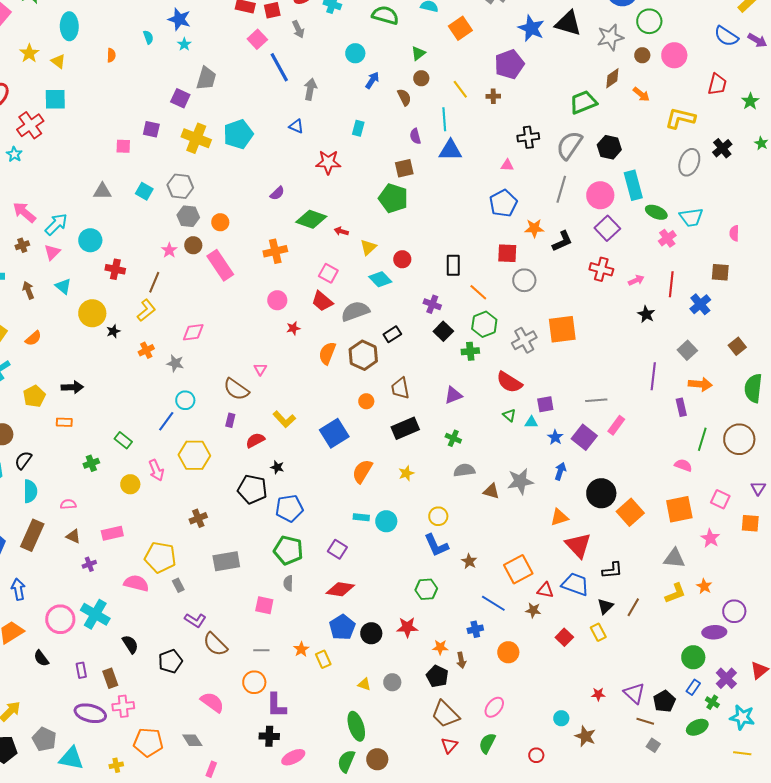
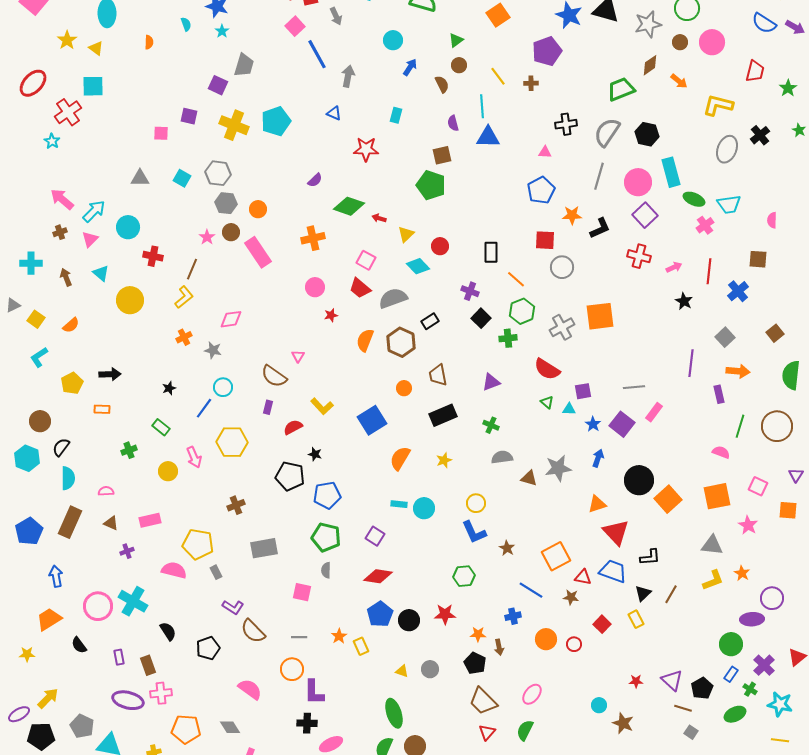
black star: (113, 331) -> (169, 388), moved
red circle: (536, 755) -> (574, 644), moved

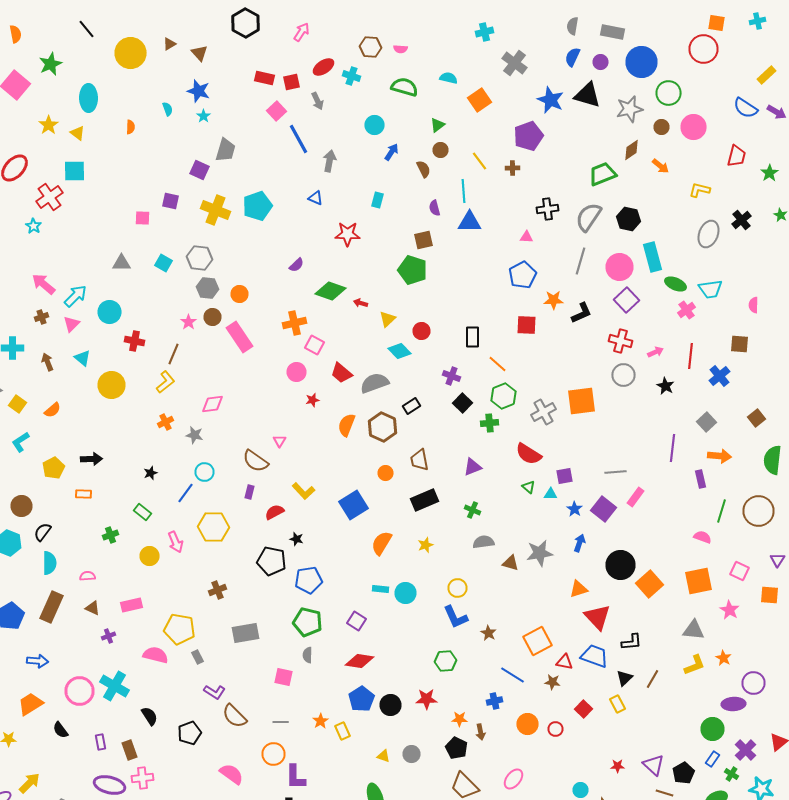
yellow L-shape: (718, 105) -> (700, 190), size x0.7
pink square: (366, 260) -> (314, 345), moved
gray circle: (562, 267) -> (624, 375), moved
blue arrow: (56, 576) -> (38, 661), turned 105

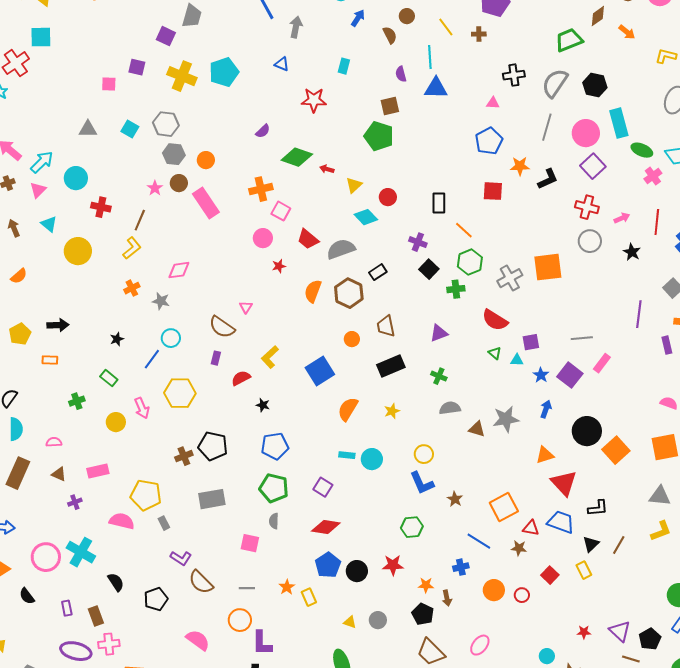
yellow L-shape: (304, 491) -> (270, 357), turned 90
black pentagon: (272, 561) -> (213, 446), moved

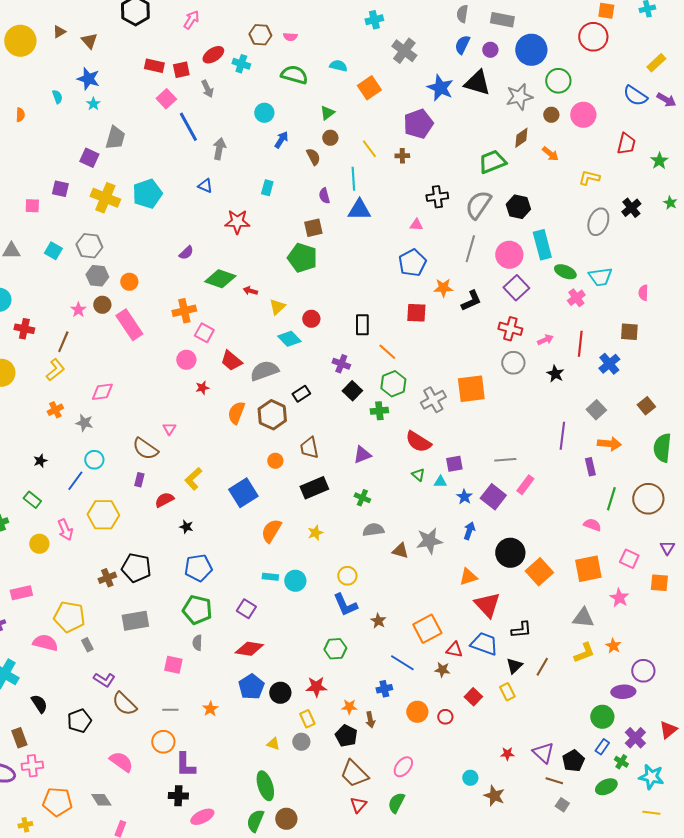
yellow rectangle: (309, 597) -> (307, 719), moved

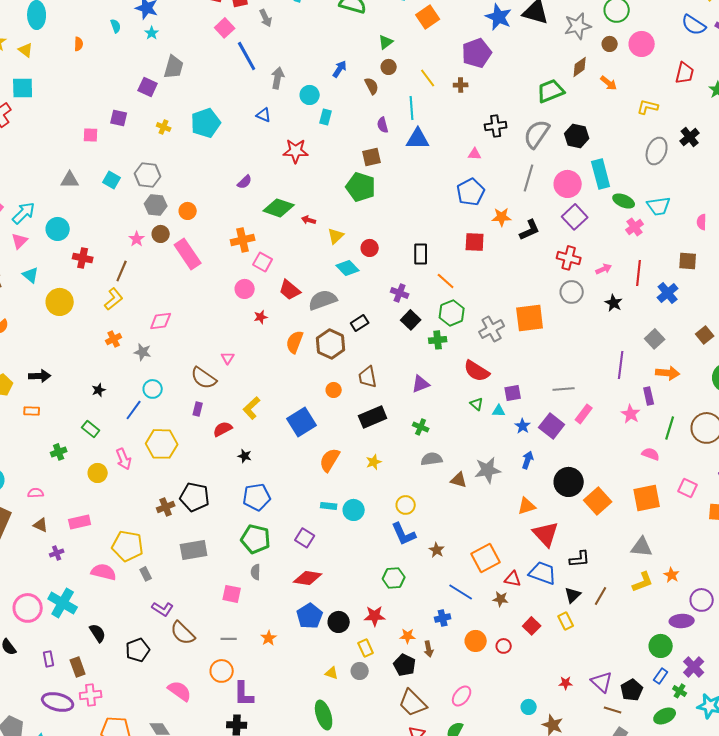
cyan circle: (264, 113) -> (310, 95), moved
yellow cross: (105, 198) -> (164, 127), size x0.5
pink star: (619, 598) -> (631, 414), moved

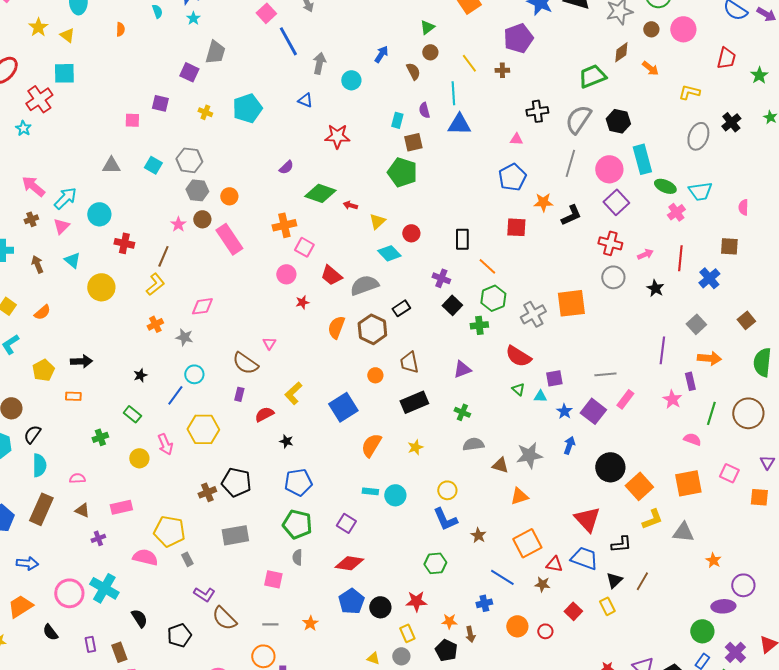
cyan rectangle: (326, 117) -> (397, 120), moved
orange triangle: (527, 506) -> (519, 496), moved
yellow L-shape: (643, 582) -> (652, 519), moved

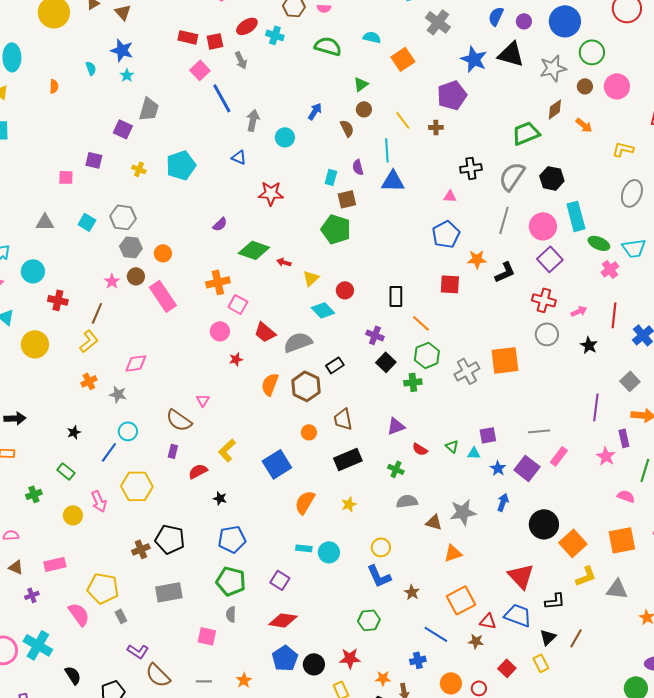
red semicircle: (518, 356) -> (420, 449), moved, size x0.6
pink semicircle: (145, 557) -> (79, 614), turned 40

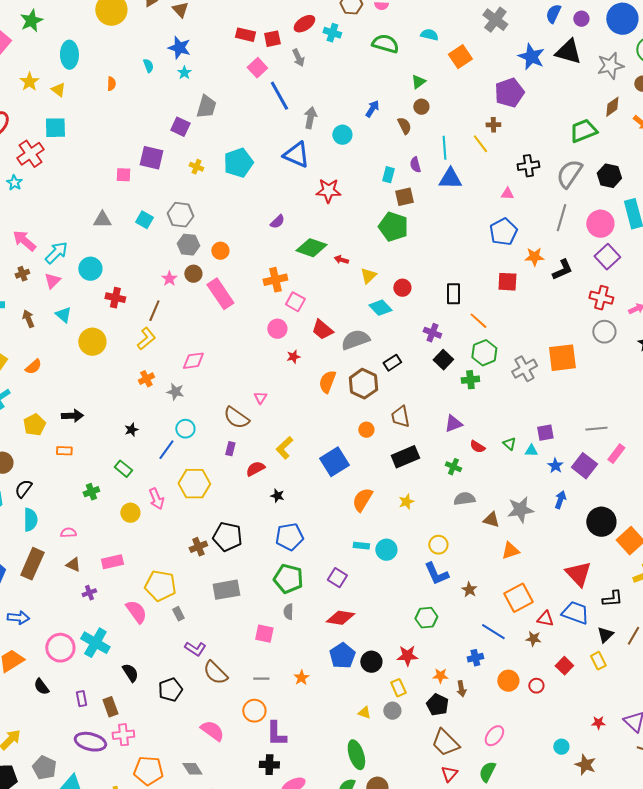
yellow line: (403, 120) -> (480, 144), moved
blue triangle: (239, 157) -> (296, 155), size x1.8
purple square: (94, 160) -> (151, 158), size x1.4

